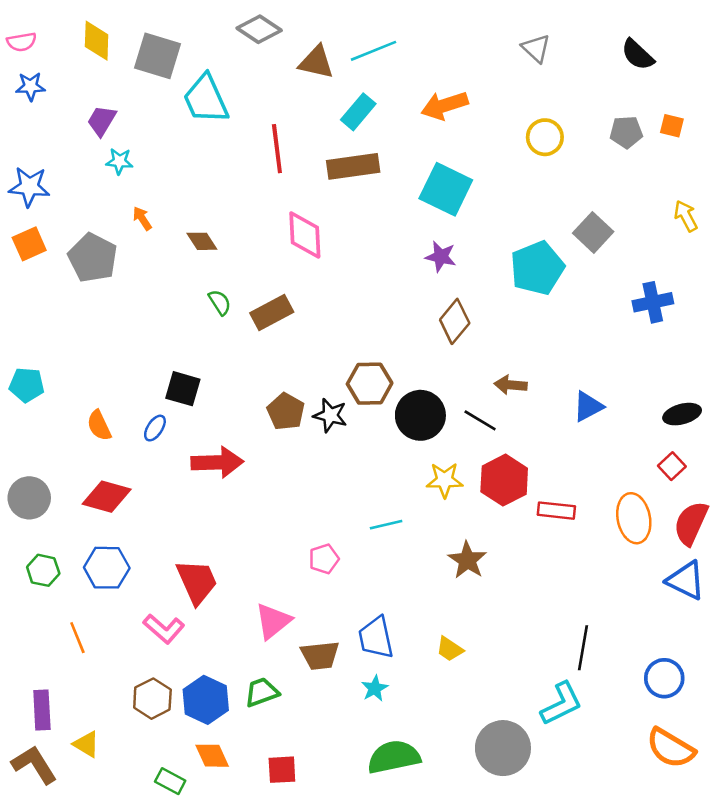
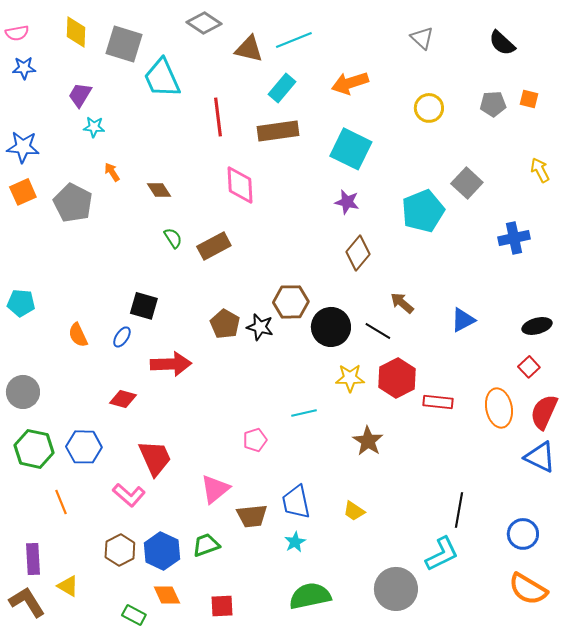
brown arrow: (511, 385) -> (402, 303), turned 35
red diamond: (107, 497) -> (123, 399), moved, size x0.7
green hexagon: (43, 570) -> (34, 449), size x1.5

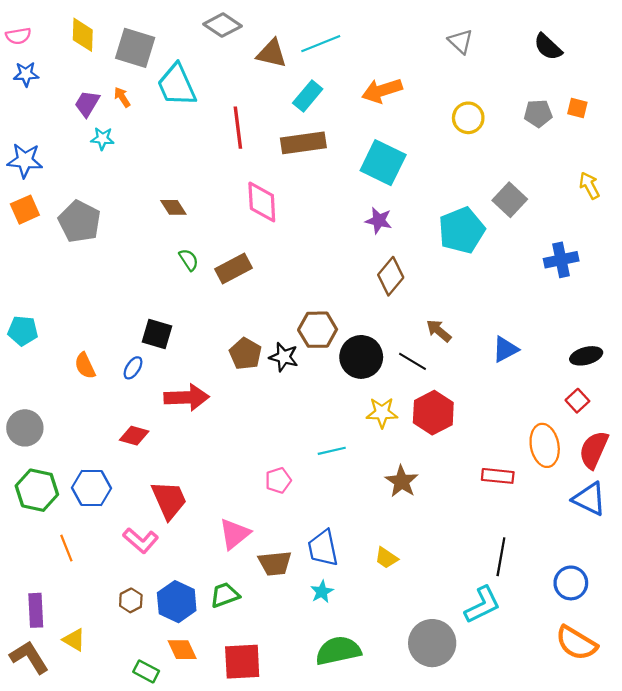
orange arrow: (112, 172) -> (122, 97), moved
red rectangle: (438, 402) -> (498, 476), moved
brown hexagon: (120, 550) -> (131, 600), size x0.7
red square: (222, 606) -> (242, 662), size x1.5

